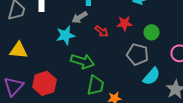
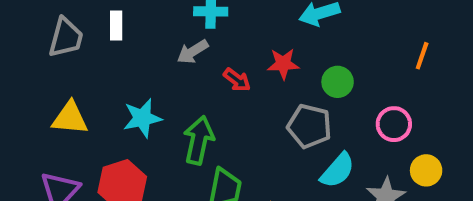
cyan star: (66, 35) -> (142, 118), moved
green arrow: (83, 61) -> (199, 140), turned -95

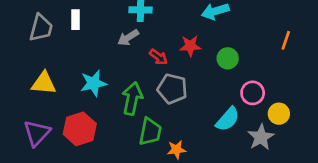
pink circle: (394, 124) -> (253, 93), moved
gray pentagon: (309, 126) -> (172, 89), moved
yellow circle: (426, 170) -> (279, 114), moved

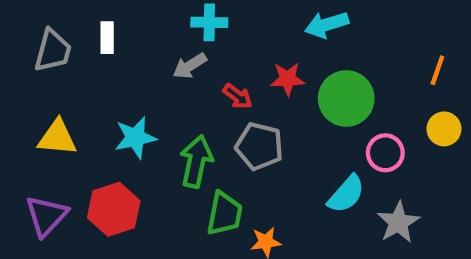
green circle: (228, 58) -> (346, 98), size x1.6
yellow circle: (279, 114) -> (444, 129), moved

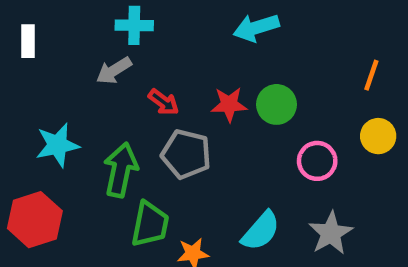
red star: (288, 79) -> (229, 104), moved
green circle: (346, 98) -> (277, 104), size x0.7
cyan semicircle: (346, 194) -> (261, 231), moved

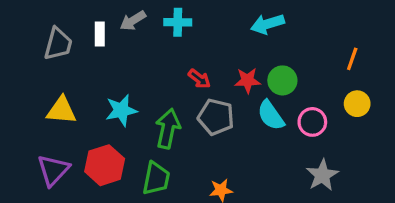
gray arrow: (114, 71) -> (133, 21), moved
green trapezoid: (150, 224) -> (156, 178), moved
cyan semicircle: (261, 231) -> (271, 115), moved, turned 104

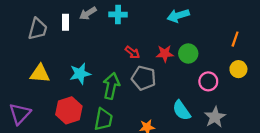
cyan semicircle: (271, 115) -> (182, 110), moved
purple triangle: (53, 170) -> (20, 114), moved

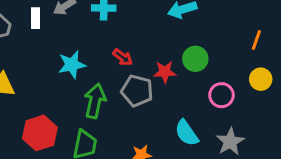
red star: (165, 54) -> (165, 72), moved
cyan star: (80, 74) -> (72, 65), moved

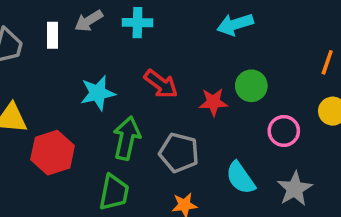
red arrow: (123, 57) -> (161, 84), size x1.4
gray pentagon: (137, 91) -> (179, 153), moved
red hexagon: (40, 133) -> (53, 153), moved

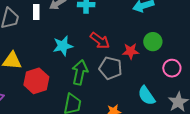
gray pentagon: (179, 153) -> (110, 68), moved

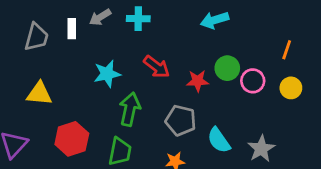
gray pentagon: (110, 68) -> (181, 120), moved
pink circle: (172, 68) -> (253, 81), moved
red hexagon: (36, 81) -> (72, 139), moved

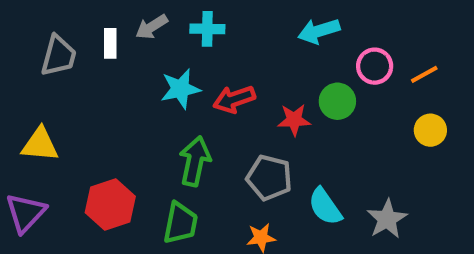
orange line: (287, 50) -> (424, 74), turned 42
red arrow: (157, 67) -> (234, 99), turned 124
cyan star: (107, 74) -> (180, 89), moved
pink circle: (253, 81) -> (375, 66), moved
yellow triangle: (39, 94) -> (40, 145), moved

